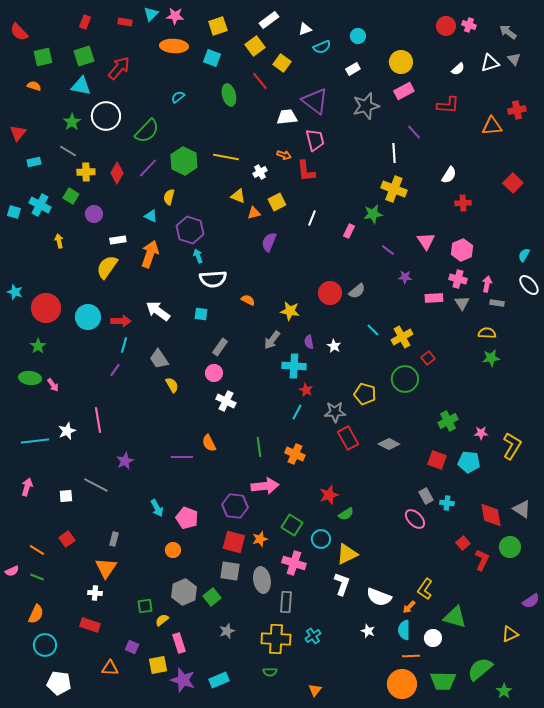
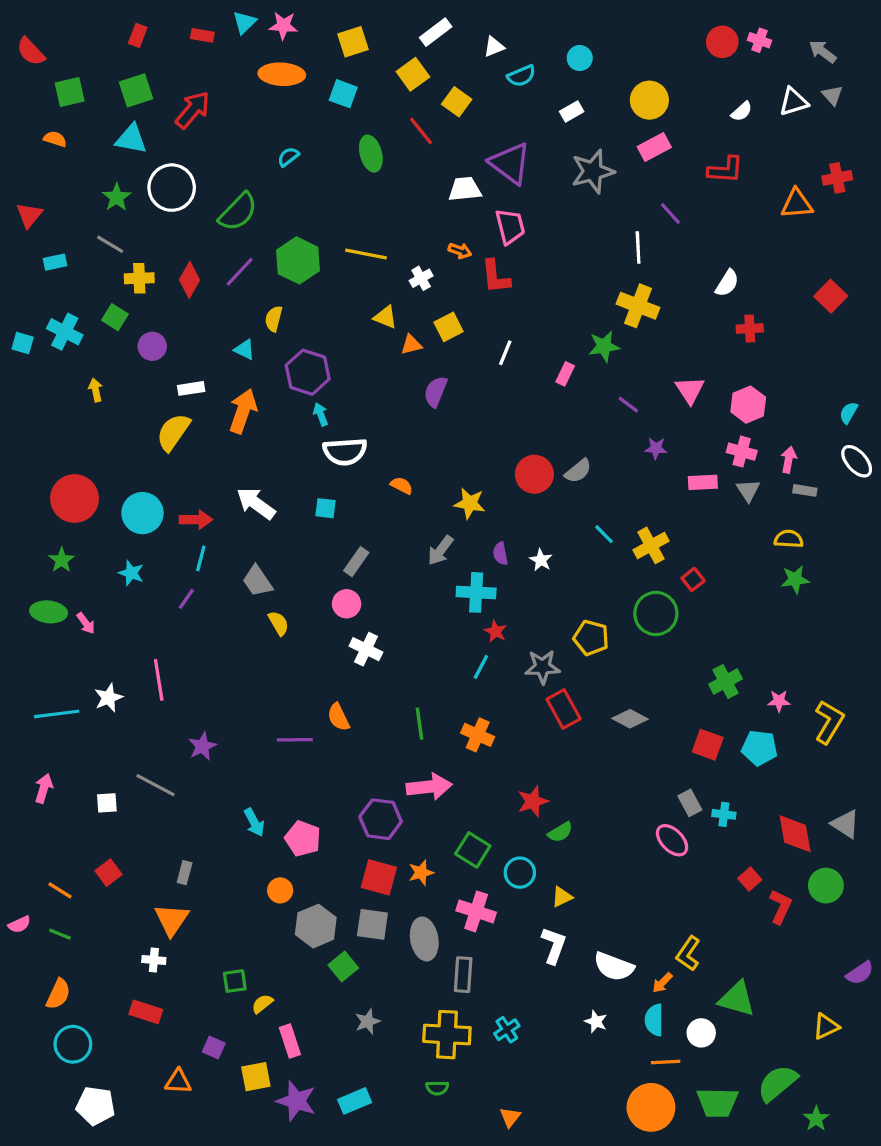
cyan star: (15, 292) -> (131, 573), moved
yellow triangle: (347, 554) -> (562, 897), size x0.6
gray hexagon: (184, 592) -> (316, 926), moved

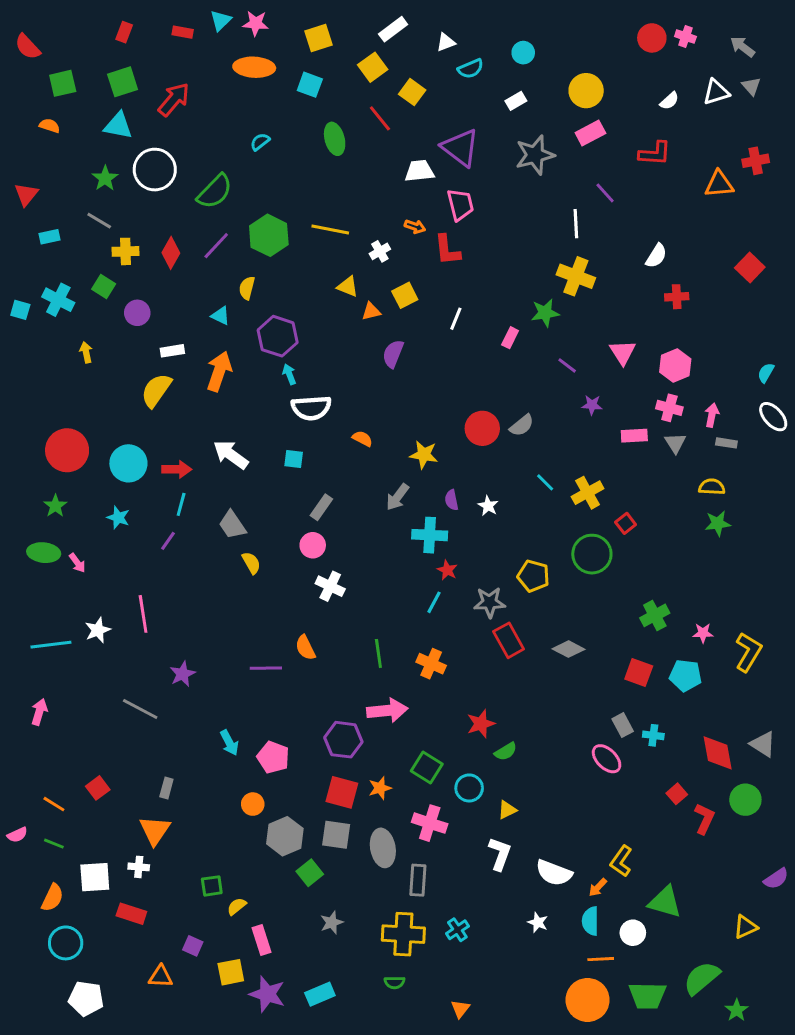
white square: (107, 803) -> (95, 877), moved, size x1.6

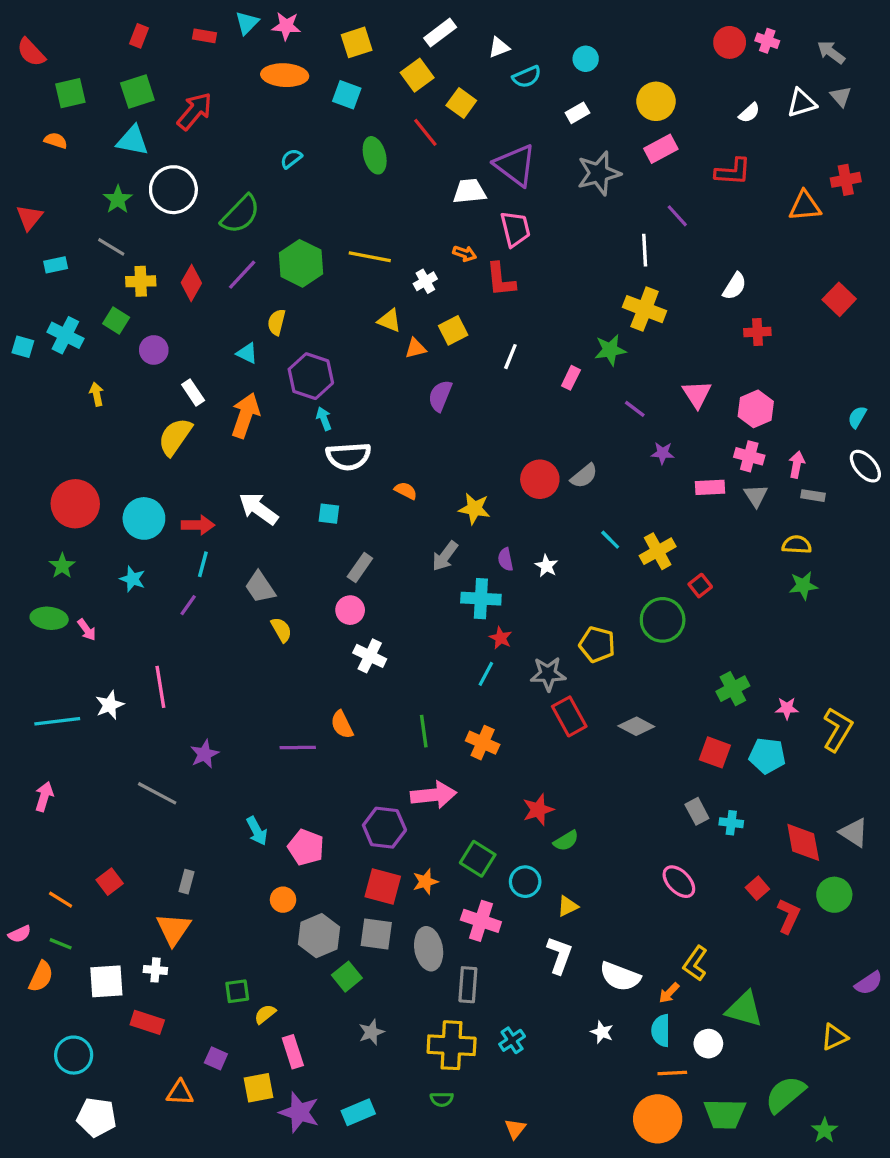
white rectangle: (172, 351) -> (193, 393), turned 65
pink ellipse: (607, 759) -> (679, 882), moved
orange semicircle: (52, 898) -> (41, 977), moved

